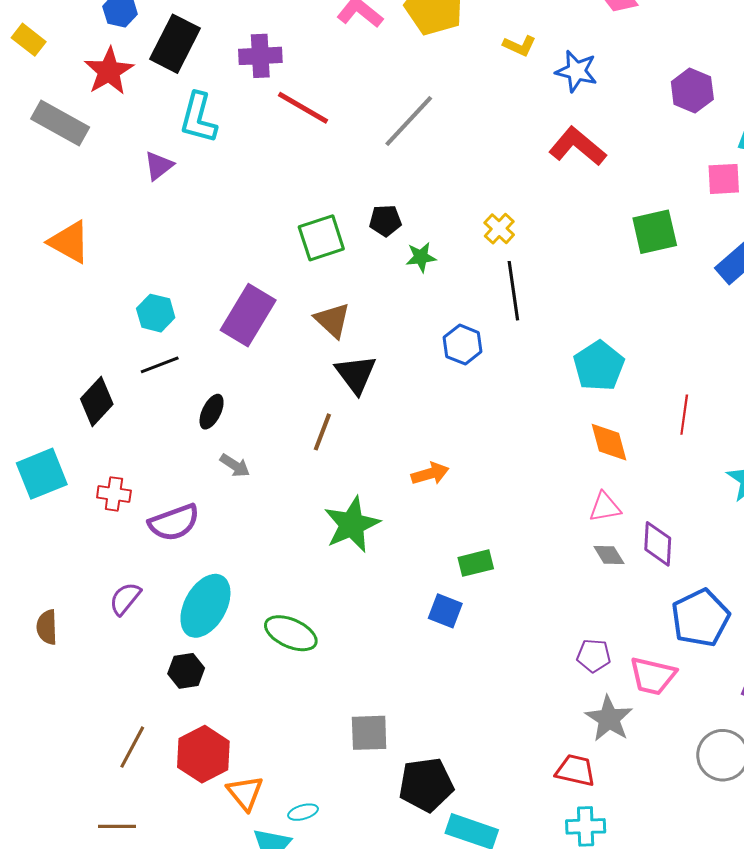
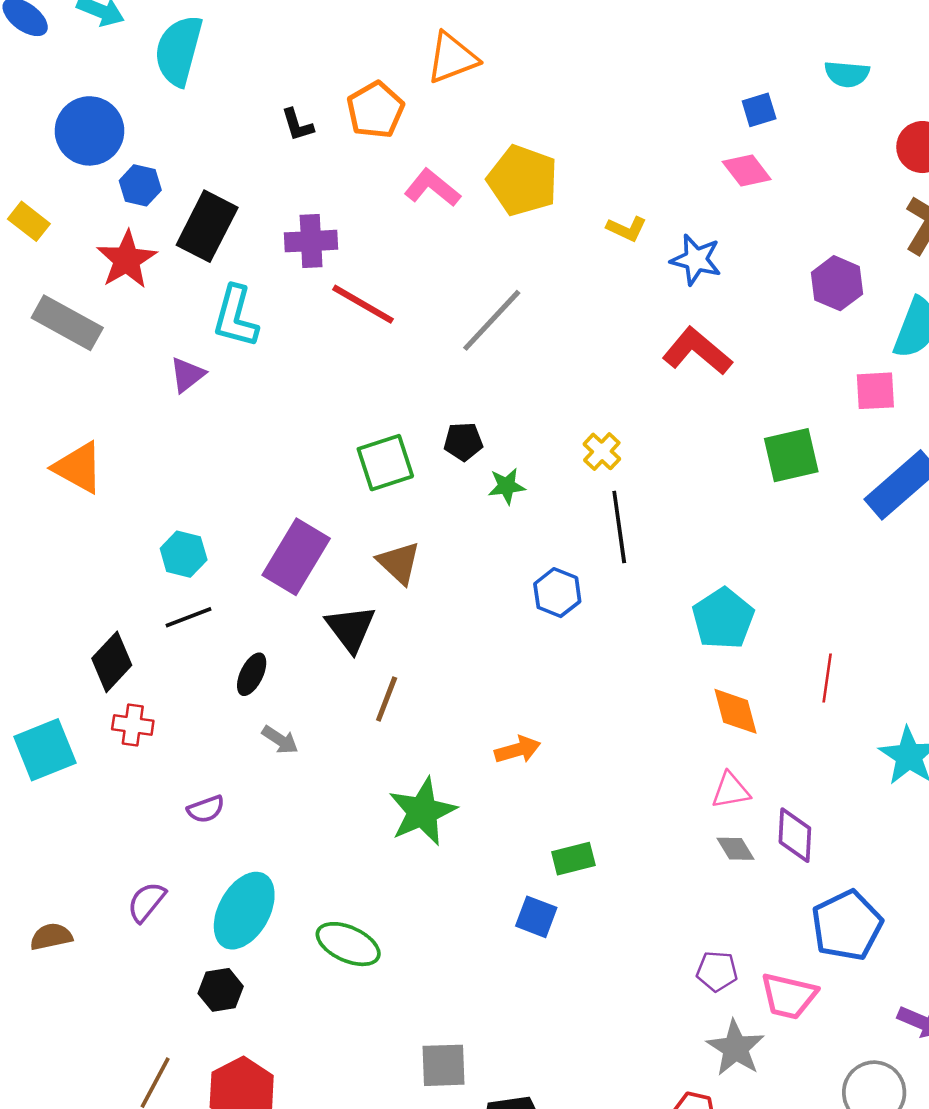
black triangle: (356, 374) -> (351, 628), moved
red cross: (114, 494) -> (133, 725), moved
purple semicircle: (174, 522) -> (206, 809), size x0.6
brown semicircle: (47, 627) -> (51, 937), turned 80

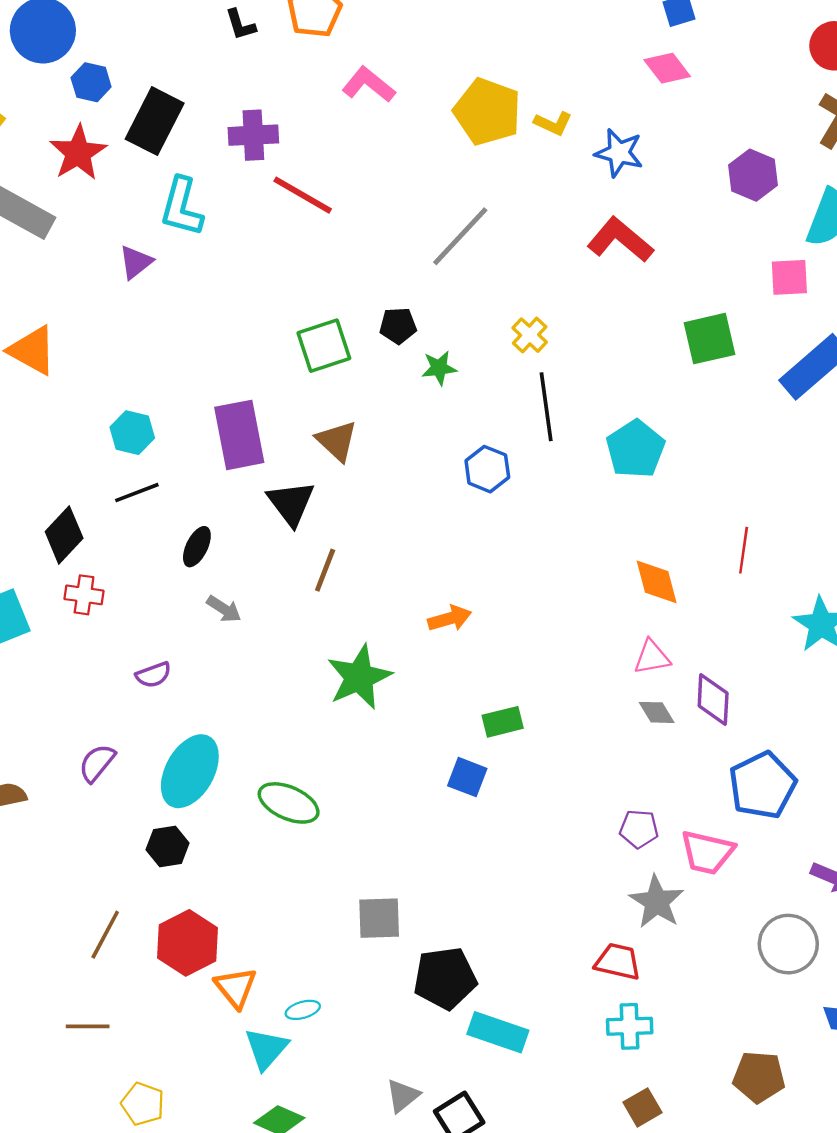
yellow pentagon: (523, 180) -> (487, 112), moved
gray line: (492, 320) -> (460, 236), moved
purple rectangle: (296, 557) -> (239, 435), turned -42
cyan pentagon: (723, 619) -> (635, 449), moved

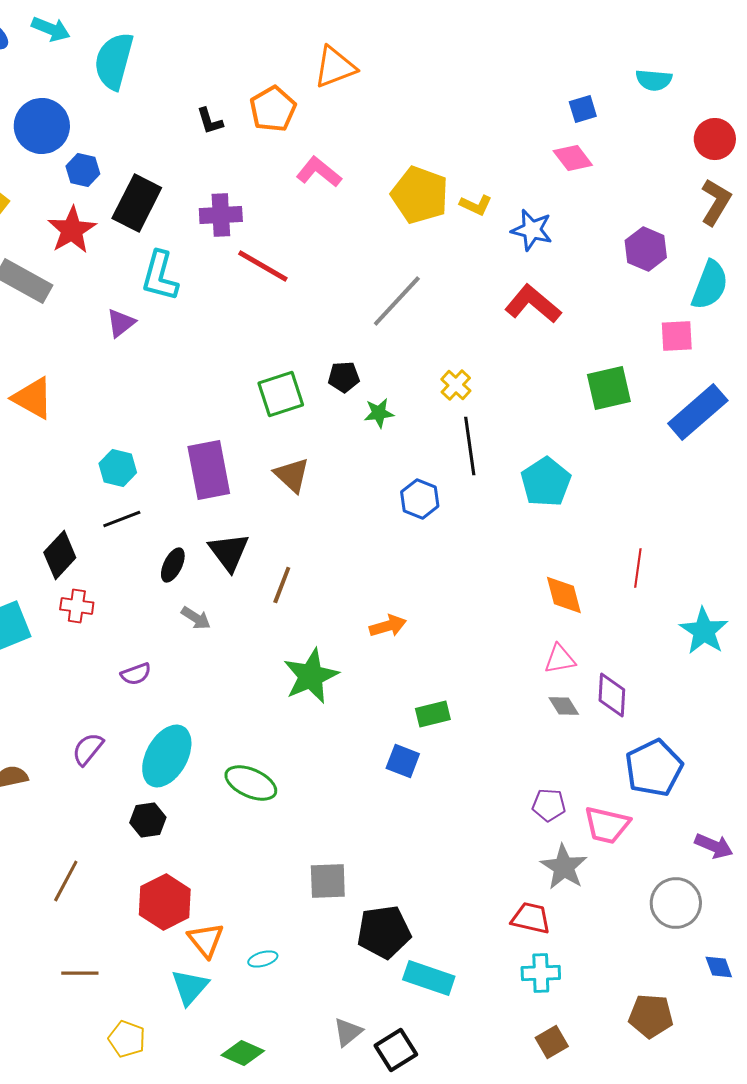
black triangle: (291, 503) -> (229, 552), moved
brown line: (105, 935) -> (66, 881), moved
cyan triangle: (266, 1049) -> (190, 987), moved

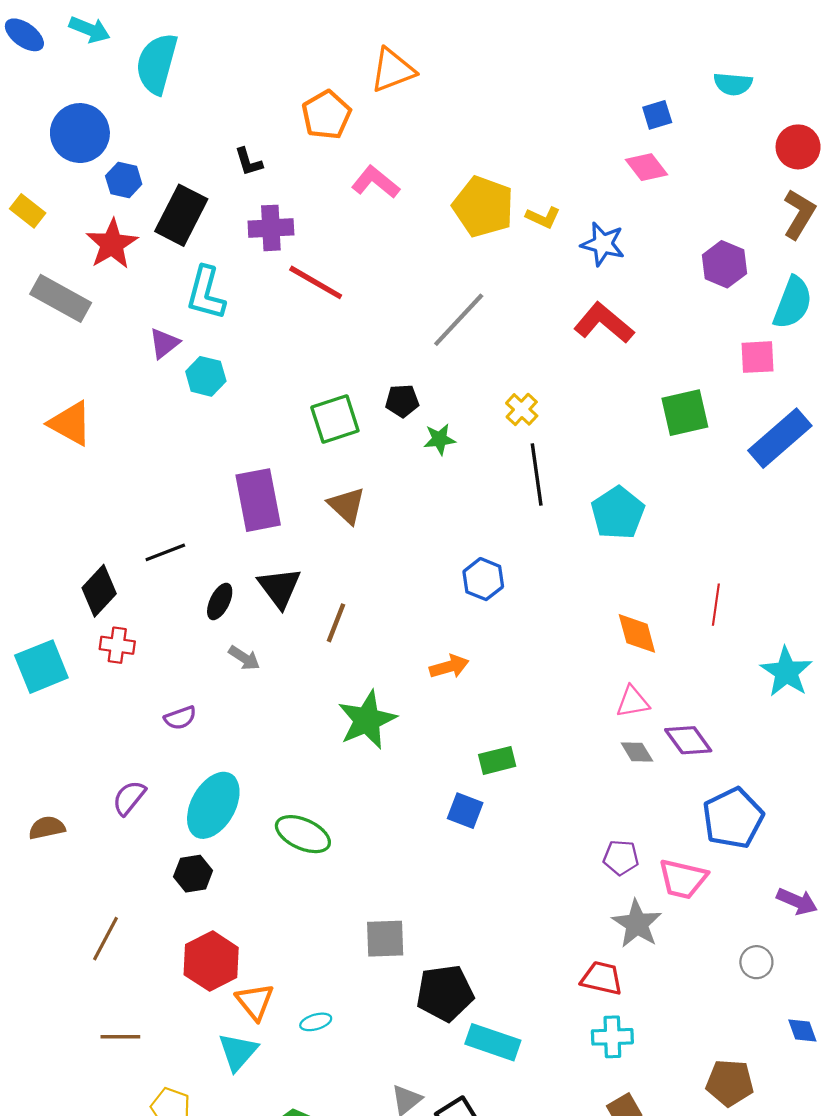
black L-shape: (210, 121) -> (249, 162), moved
cyan hexagon: (118, 468) -> (206, 376), moved
blue hexagon: (420, 499) -> (483, 579), moved
purple diamond: (612, 695) -> (688, 740), turned -39
gray circle: (676, 903) -> (756, 962), size x0.6

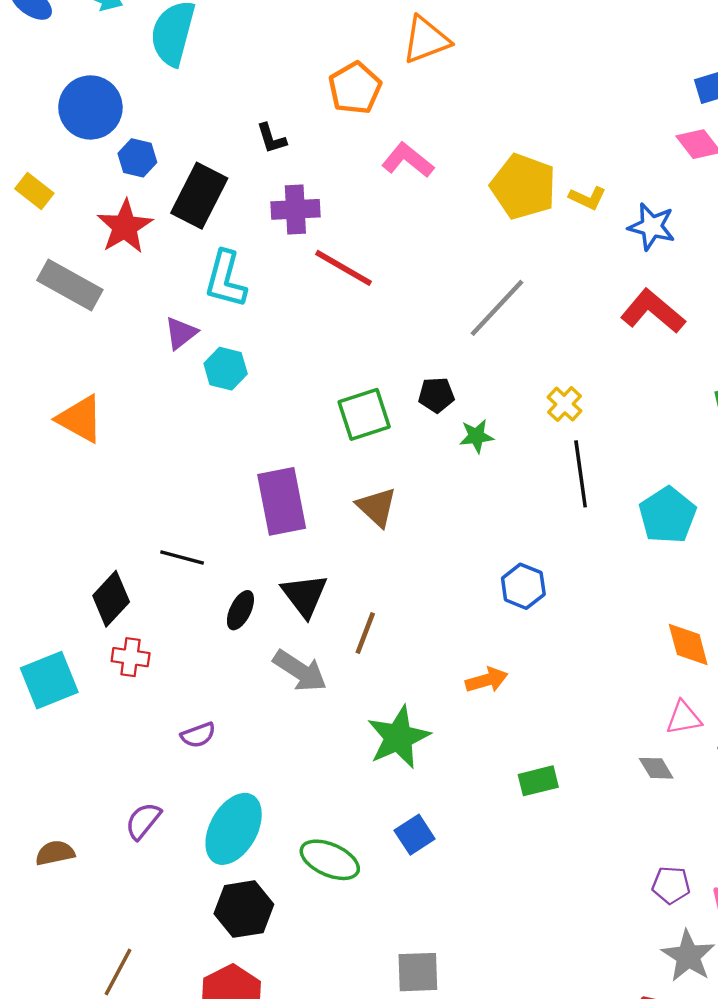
black line: (165, 552) -> (182, 558), turned 36
gray arrow: (244, 658) -> (300, 671), moved, size x1.6
gray diamond: (637, 752) -> (656, 768), moved
blue square: (465, 811) -> (415, 835), moved, turned 36
black hexagon: (193, 874) -> (244, 909), moved, size x1.4

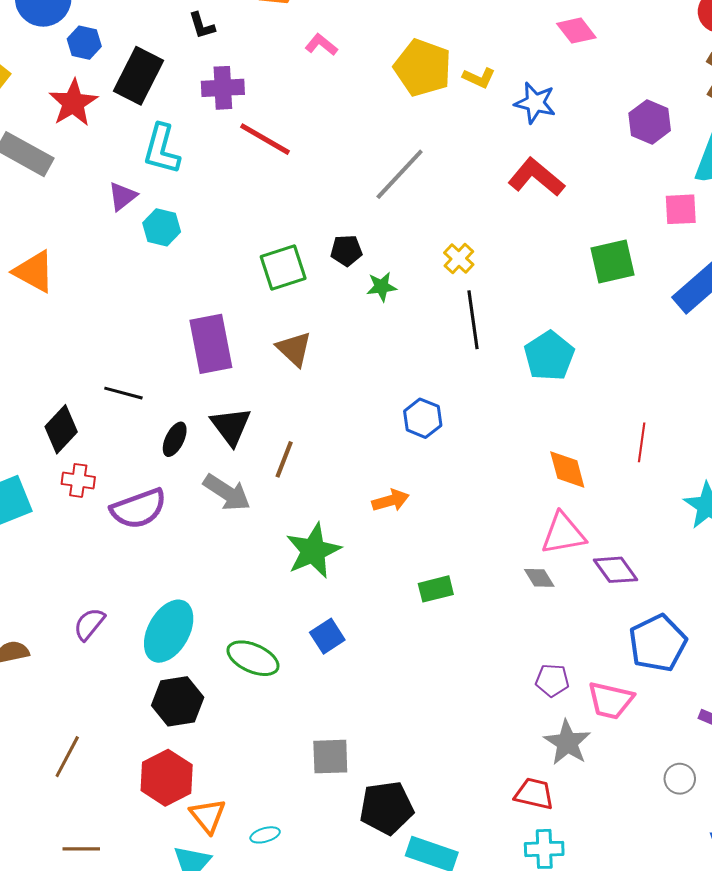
pink L-shape: (408, 160) -> (321, 45), size x0.7
pink triangle: (684, 718) -> (563, 534), size x1.4
purple semicircle: (198, 735) -> (139, 509), moved, size x1.8

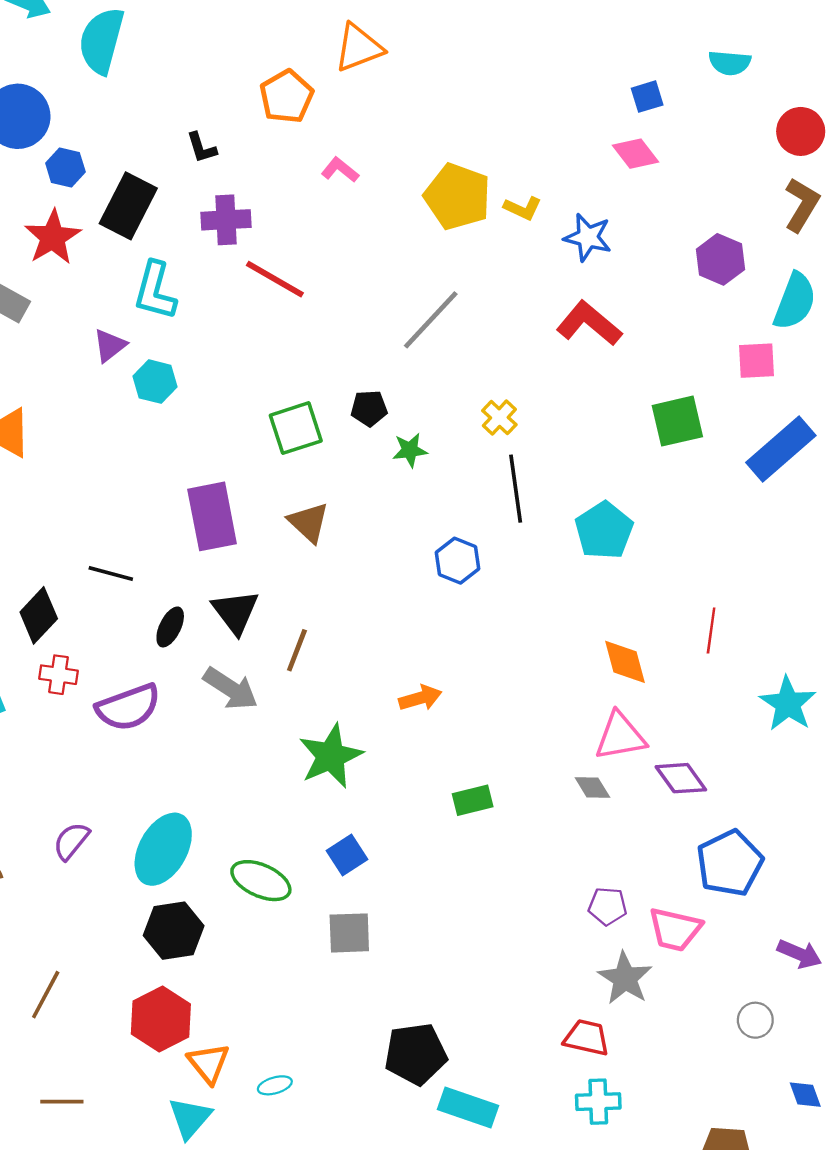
blue hexagon: (423, 418) -> (457, 561), moved
gray square: (330, 757) -> (349, 933), moved

